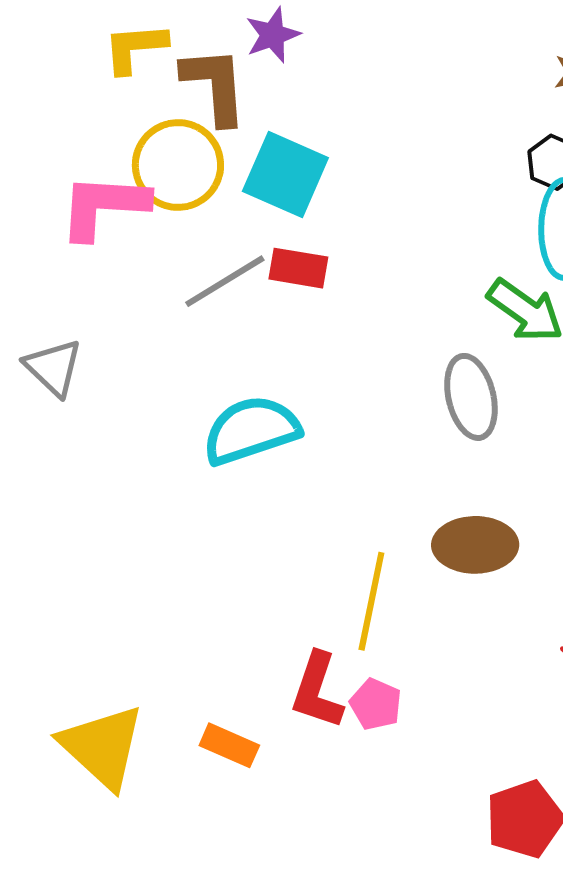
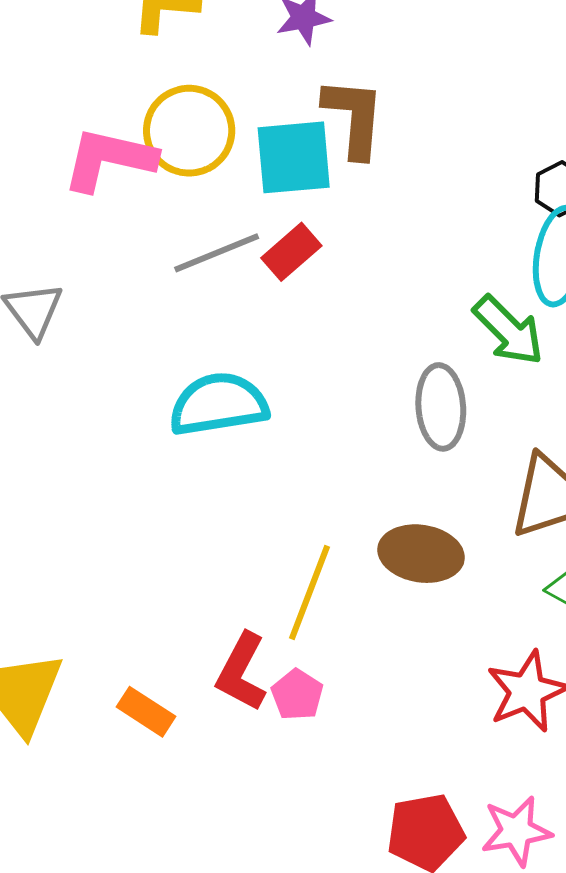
brown L-shape: (215, 85) -> (354, 117), moved
cyan square: (285, 175) -> (294, 157), turned -38
red rectangle: (298, 268) -> (291, 252), turned -60

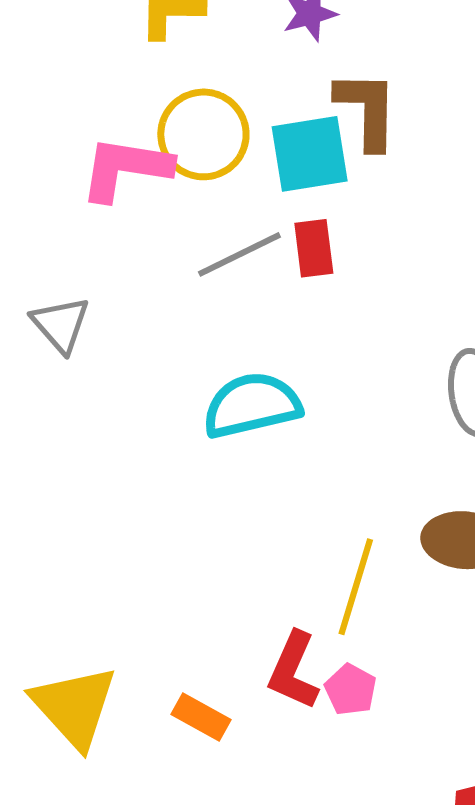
red rectangle: (291, 252) -> (314, 248), turned -52

